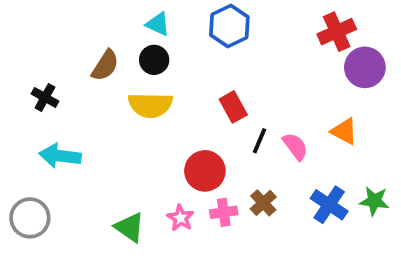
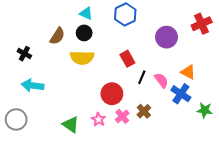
red cross: (337, 32) -> (202, 24), moved
purple circle: (365, 67) -> (167, 37), moved
blue cross: (329, 205) -> (181, 94), moved
pink cross: (224, 212) -> (122, 116), turned -32

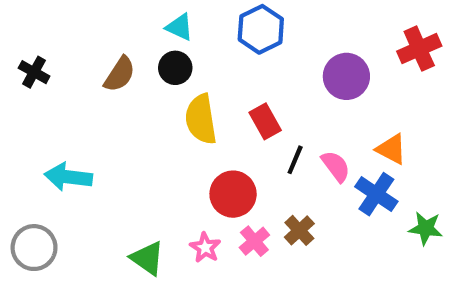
black cross: (24, 54) -> (34, 72), moved
yellow semicircle: (82, 58) -> (201, 119), moved, turned 80

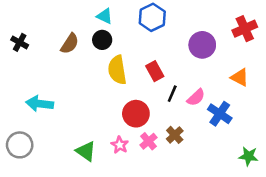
orange triangle: (391, 149) -> (240, 77), moved
pink semicircle: (336, 166) -> (196, 97), turned 84
green star: (426, 228) -> (248, 156), moved

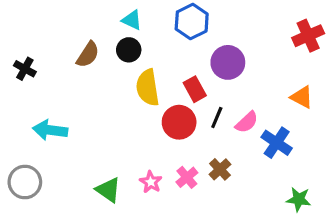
black cross: (20, 42) -> (25, 69), moved
purple circle: (202, 45) -> (228, 62), moved
red circle: (136, 114) -> (179, 122), moved
green star: (248, 156) -> (299, 199), moved

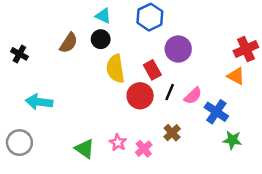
red cross: (308, 36) -> (246, 49), moved
pink cross: (187, 177) -> (144, 149), moved
green star: (299, 199) -> (232, 140), moved

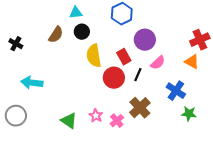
cyan triangle: (103, 16) -> (76, 13), moved, turned -32
pink semicircle: (193, 96) -> (158, 63), moved
brown cross: (172, 133) -> (140, 108), size x1.5

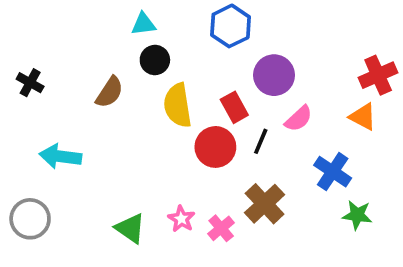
brown semicircle: (56, 35) -> (110, 92), moved

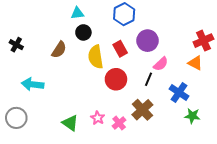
red rectangle: (234, 107) -> (120, 49), moved
black line: (261, 141) -> (149, 79), moved

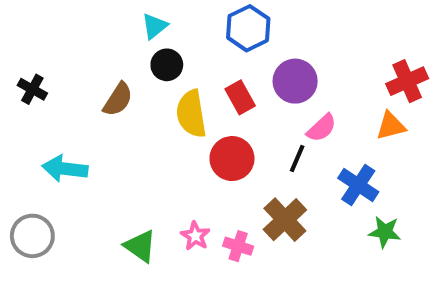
cyan triangle: (77, 13) -> (155, 26), turned -32
orange triangle: (195, 63) -> (391, 126), turned -42
pink cross: (119, 123) -> (238, 246), turned -32

